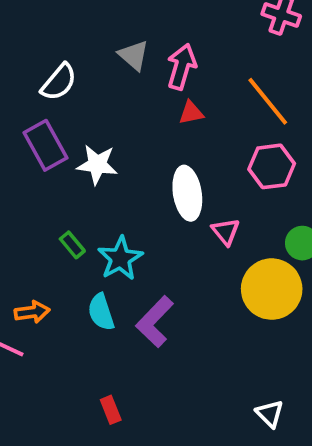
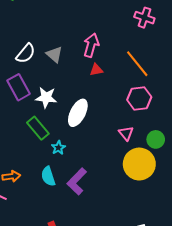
gray triangle: (134, 55) -> (54, 54), moved
white ellipse: (187, 193) -> (78, 113), moved, turned 36
pink triangle: (226, 232) -> (126, 133), moved
green rectangle: (72, 245) -> (38, 128), moved, size x1.6
cyan star: (120, 258) -> (58, 148), size x0.6

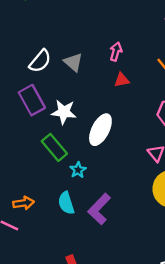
pink arrow: (91, 45) -> (116, 52), size x0.7

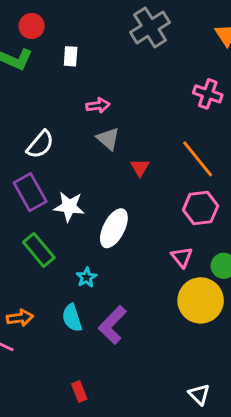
pink arrow: (116, 52) -> (98, 105), moved, turned 66
gray triangle: (73, 62) -> (108, 139), moved
red triangle: (122, 80) -> (140, 168), turned -49
green rectangle: (54, 147) -> (39, 250), moved

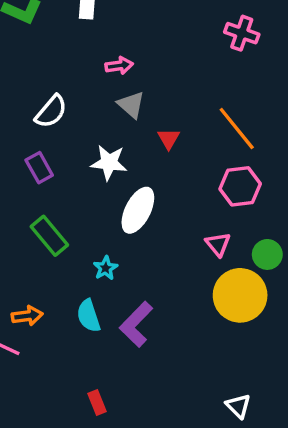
pink cross: (208, 94) -> (242, 33), moved
purple rectangle: (30, 192) -> (39, 168), size x0.7
white star: (69, 207) -> (109, 163), moved

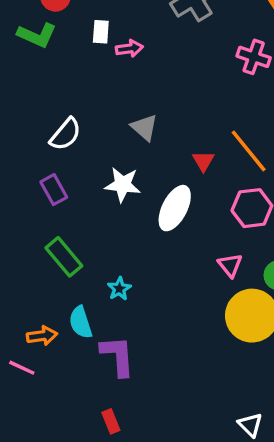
pink arrow: (119, 66) -> (129, 49), moved
red triangle: (169, 139) -> (203, 161), moved
white ellipse: (138, 210) -> (175, 208), moved
cyan semicircle: (89, 316) -> (81, 322), moved
purple L-shape: (136, 324) -> (118, 356), moved, turned 132

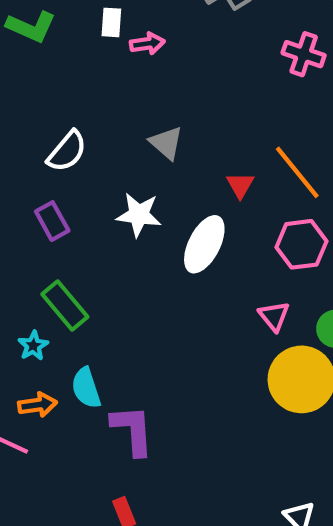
cyan star: (119, 289) -> (33, 346), moved

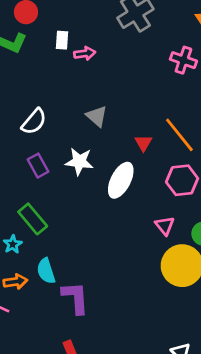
purple rectangle: (52, 221) -> (38, 166), moved

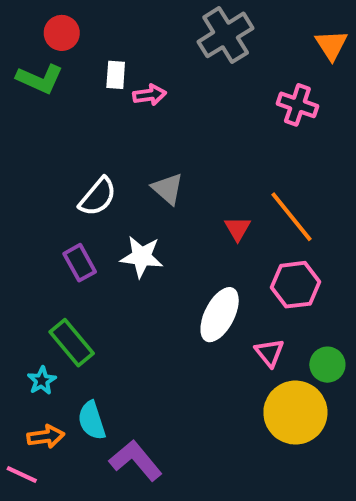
white semicircle: (34, 122) -> (98, 197), moved
white ellipse: (121, 180) -> (220, 315), moved
purple L-shape: (75, 298) -> (136, 460), turned -36

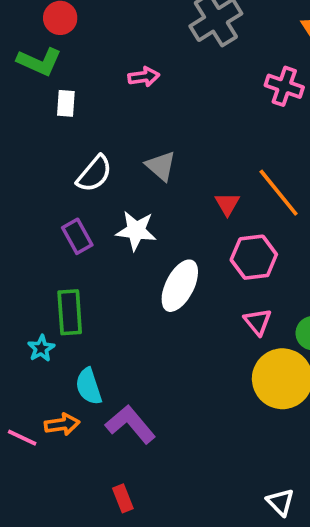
white rectangle: (116, 75) -> (66, 103), moved
pink hexagon: (295, 285) -> (254, 257), moved
white ellipse: (220, 315) -> (180, 286), moved
green rectangle: (72, 343) -> (70, 312), turned 36
orange arrow: (46, 436) -> (62, 424), moved

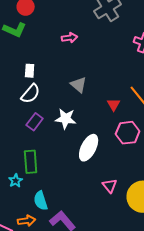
white rectangle: (66, 103) -> (30, 71), moved
white semicircle: (94, 174) -> (31, 94), moved
purple rectangle: (77, 236) -> (35, 122), turned 66
pink triangle: (258, 322) -> (110, 186), moved

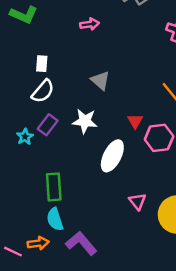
red triangle: (114, 105) -> (135, 121), moved
green rectangle: (31, 162) -> (54, 187), moved
cyan star: (16, 181) -> (25, 137), moved

